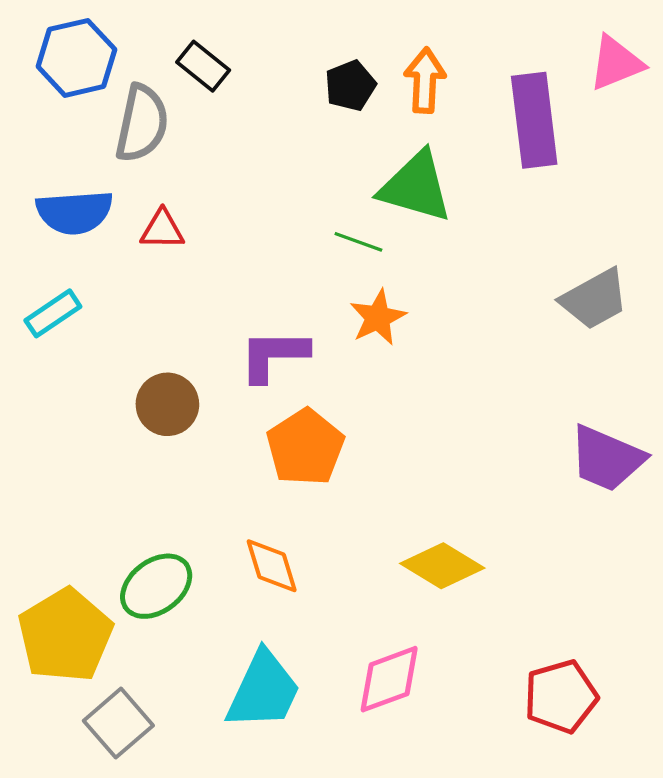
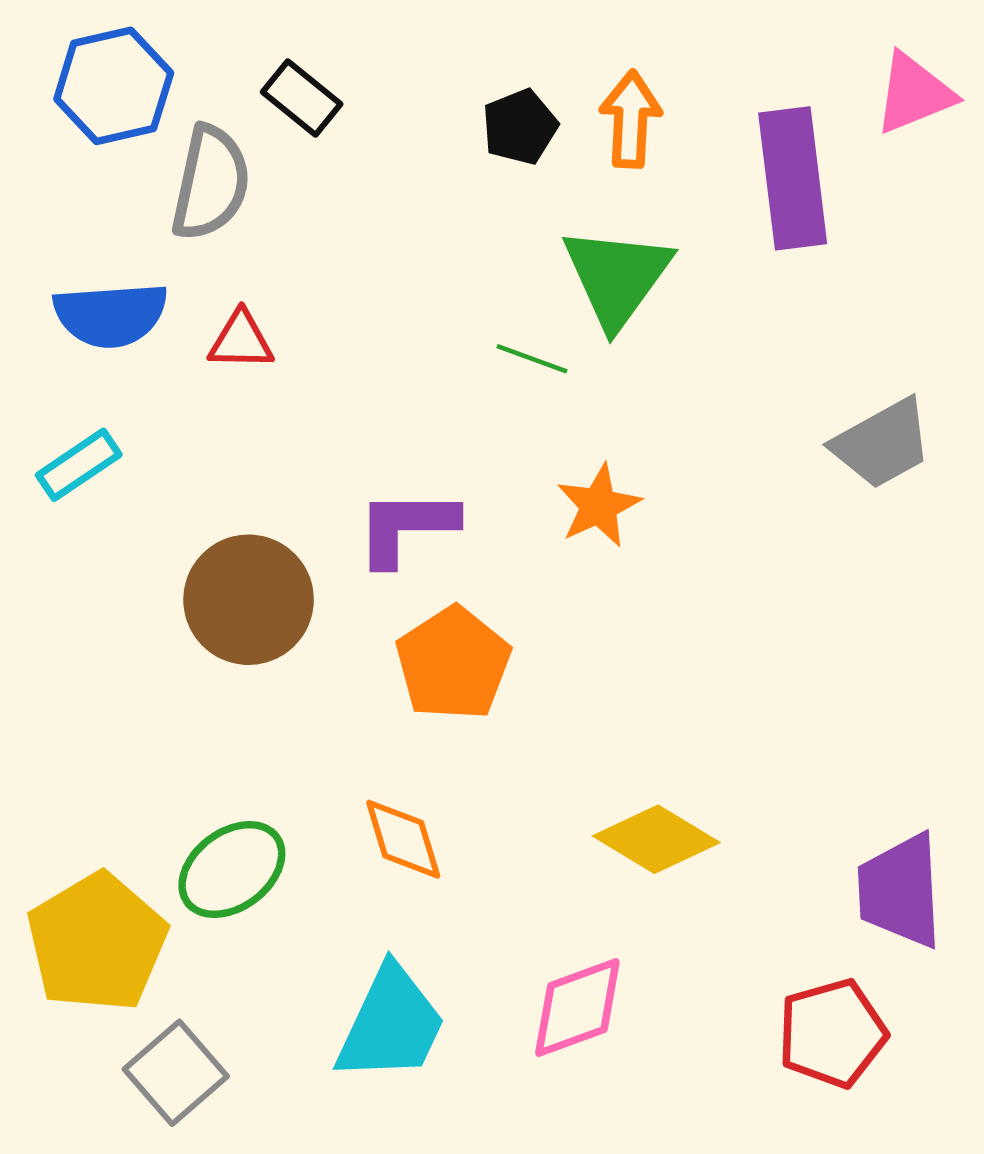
green triangle: (416, 187) -> (617, 277), turned 50
orange star: (378, 317) -> (599, 506), moved
brown circle: (167, 404) -> (249, 600), size x1.4
purple trapezoid: (607, 458) -> (900, 891), moved, turned 64

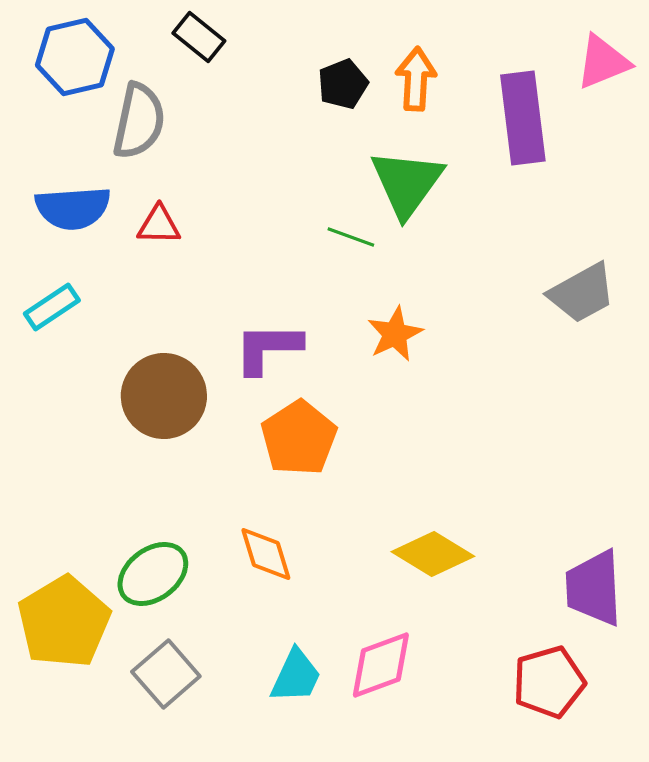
black rectangle: (302, 98) -> (199, 37), moved
cyan trapezoid: (391, 1024) -> (296, 676), moved, size x0.7
gray square: (176, 1073) -> (166, 674), moved

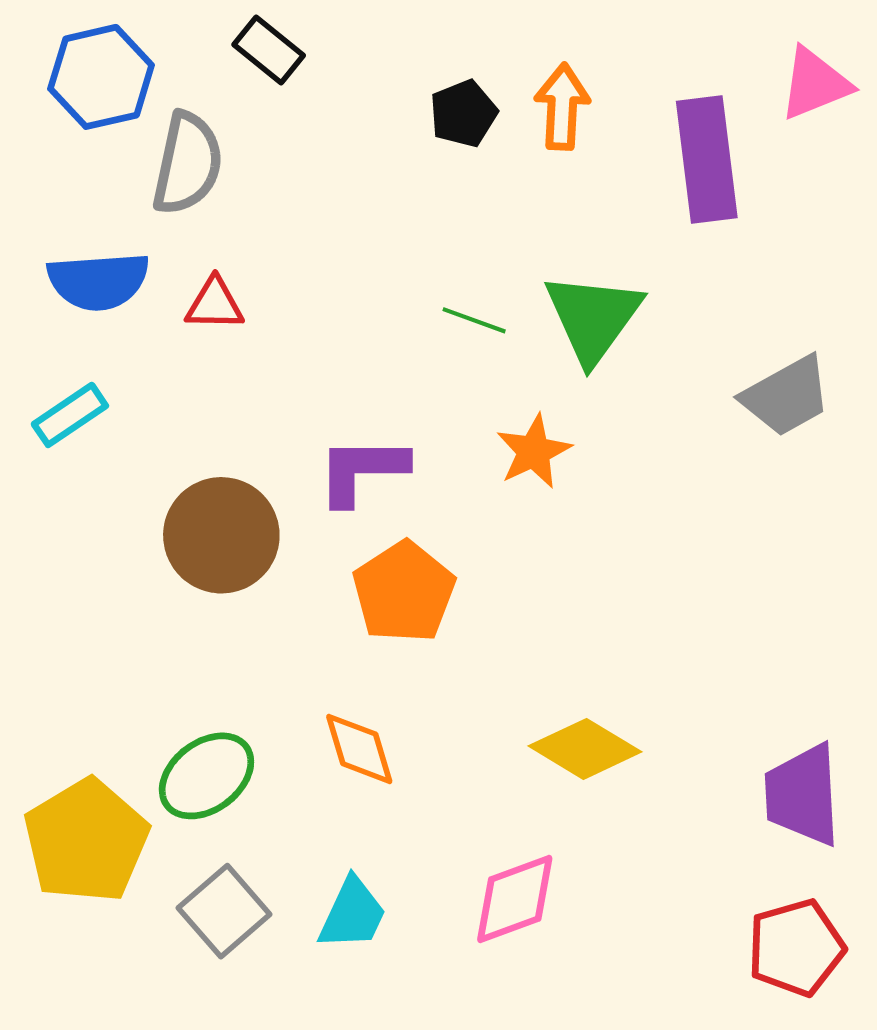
green triangle: (407, 183) -> (593, 318), moved
cyan trapezoid: (296, 676) -> (352, 914), moved
red pentagon: (549, 682) -> (796, 948), moved

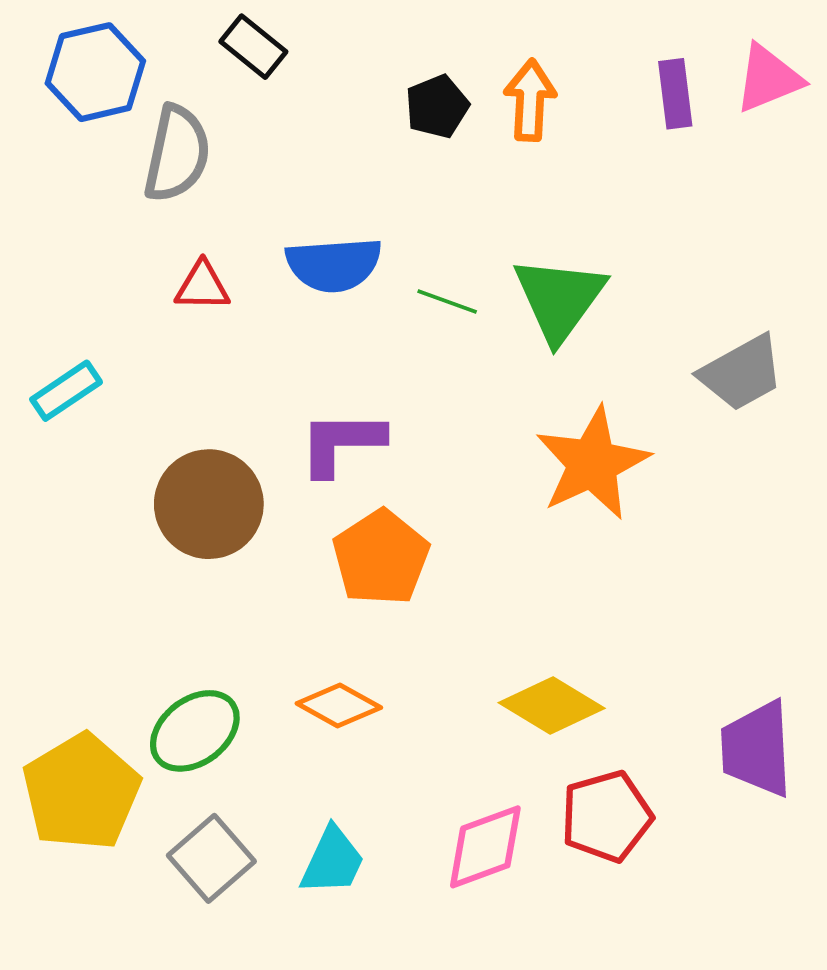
purple rectangle: (707, 159) -> (675, 94), moved, size x0.6
blue semicircle: (98, 281) -> (334, 265), moved
orange star: (534, 451) -> (592, 463), moved, size x1.6
orange diamond: (359, 749) -> (339, 705), turned -44
red pentagon: (796, 948) -> (606, 816), moved

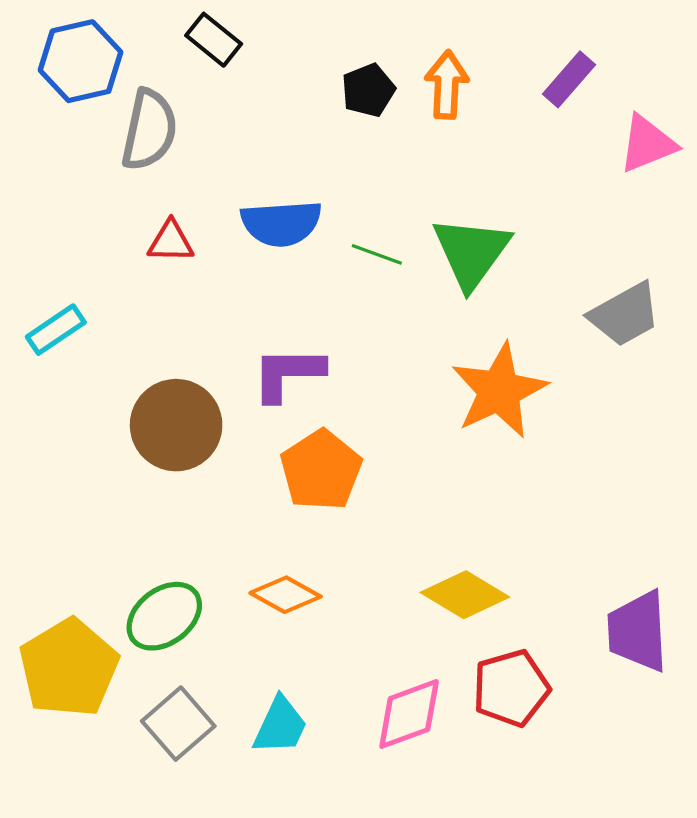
pink triangle: (768, 78) -> (647, 144), moved
purple rectangle: (675, 94) -> (569, 79), turned 48

